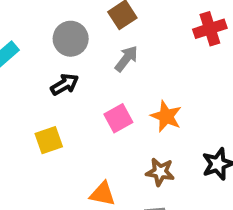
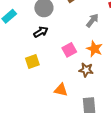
gray arrow: (126, 59) -> (92, 20), moved
brown star: (160, 172) -> (86, 70), moved

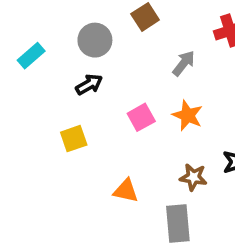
brown star: (86, 70) -> (193, 177), moved

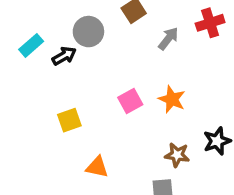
gray arrow: (184, 63) -> (168, 38), moved
black arrow: (89, 85) -> (64, 56), moved
orange triangle: (126, 191) -> (97, 167), moved

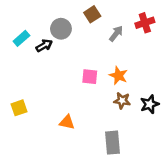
pink square: (130, 101) -> (90, 77), turned 35
yellow square: (69, 120) -> (19, 108), moved
brown star: (177, 155) -> (122, 101), moved

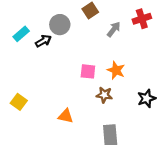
brown star: (122, 101) -> (104, 95), moved
yellow square: (19, 108) -> (19, 102), turned -35

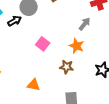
gray arrow: (114, 29) -> (85, 24), moved
pink square: (88, 71) -> (43, 44), moved, turned 32

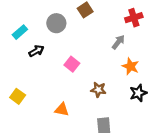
black arrow: (15, 21) -> (36, 51), moved
orange star: (77, 46) -> (131, 66), moved

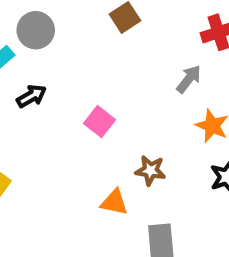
gray circle: (56, 23) -> (36, 30), moved
orange triangle: (62, 110) -> (114, 202), moved

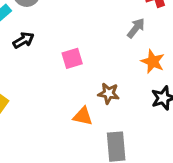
pink square: (99, 122) -> (72, 58), turned 35

